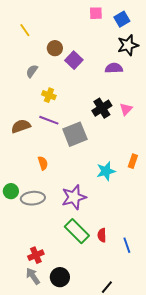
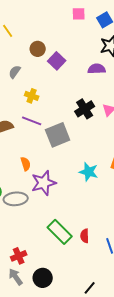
cyan star: (106, 171) -> (89, 172), turned 30
purple star: (74, 197) -> (44, 183), moved

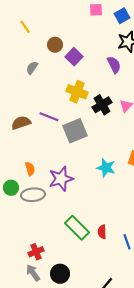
purple semicircle: (97, 69) -> (114, 65), turned 66
yellow cross: (32, 96) -> (77, 92), moved, size x1.5
orange semicircle: (26, 164) -> (30, 169), moved

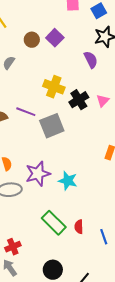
purple square: (74, 57) -> (55, 38), moved
cyan star: (106, 168) -> (68, 181), moved
black circle: (60, 274) -> (53, 270), moved

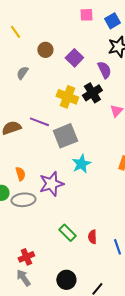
purple square: (55, 38) -> (74, 58), moved
black cross: (79, 100) -> (92, 93), moved
cyan star: (68, 181) -> (81, 164), moved, turned 30
green rectangle: (54, 223) -> (67, 233), size x0.7

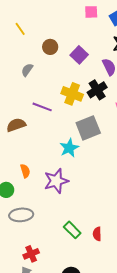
purple line: (39, 122) -> (42, 107), moved
gray square: (65, 136) -> (88, 128), moved
cyan star: (81, 164) -> (69, 148), moved
gray ellipse: (23, 200) -> (21, 215), moved

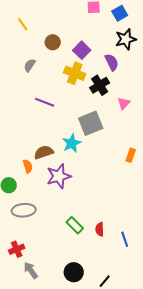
yellow cross: (72, 94) -> (75, 73), moved
brown semicircle: (16, 125) -> (44, 152), moved
red cross: (31, 254) -> (17, 249), moved

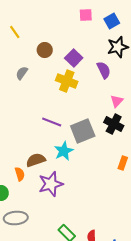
black cross: (100, 85) -> (114, 124), moved, turned -30
purple line: (45, 102) -> (52, 122), moved
pink triangle: (124, 103) -> (117, 101), moved

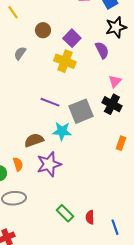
cyan star: (64, 151) -> (62, 131), turned 30
orange semicircle: (20, 174) -> (18, 164), moved

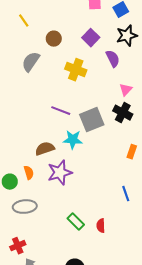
purple square: (72, 38) -> (91, 38), moved
gray semicircle: (20, 53) -> (31, 62), size x1.5
blue line: (115, 227) -> (126, 194), moved

